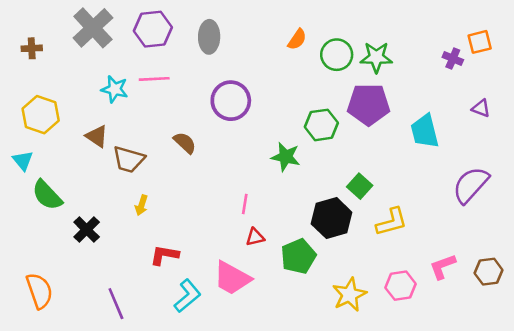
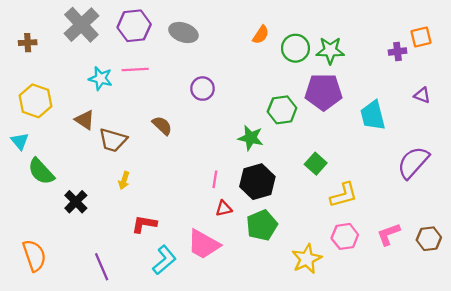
gray ellipse: (209, 37) -> (183, 32), turned -72
purple cross: (453, 59) -> (397, 52), turned -30
purple circle: (231, 101) -> (202, 89), size x0.7
black hexagon: (332, 218) -> (257, 182), moved
pink hexagon: (400, 286) -> (345, 236), moved

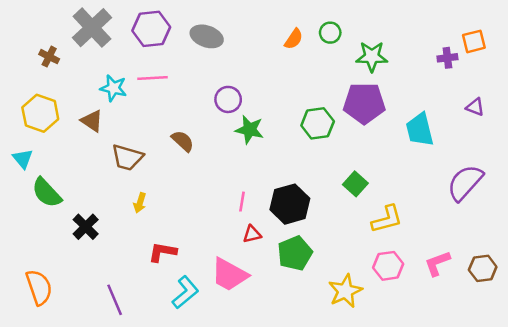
brown cross: (28, 43) -> (49, 57), moved, turned 30
green circle: (295, 48) -> (330, 33), moved, size x0.7
brown triangle: (85, 120) -> (92, 121), moved
green star: (251, 138) -> (250, 130), moved

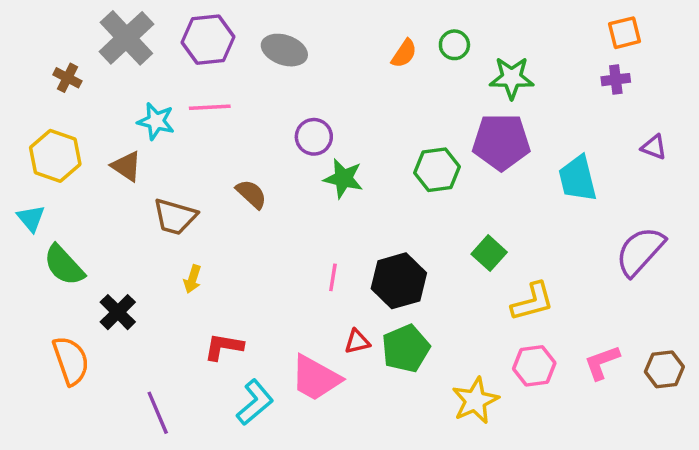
orange square: (474, 41) -> (624, 33), moved
red triangle: (252, 234) -> (357, 342), moved
orange semicircle: (39, 287) -> (71, 361), moved

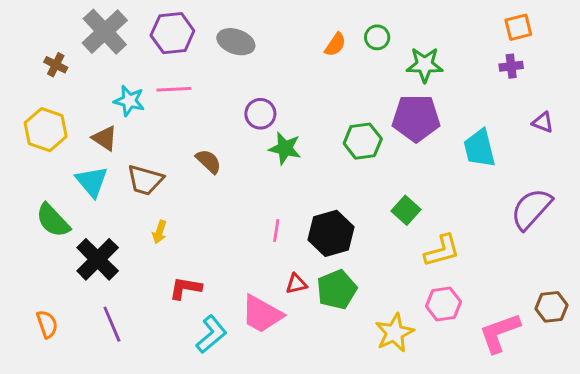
cyan triangle: (31, 218) -> (92, 181), moved, size x1.4
black cross: (118, 312) -> (98, 259), size x1.4
orange semicircle: (71, 361) -> (47, 324), moved, size x0.7
pink L-shape: (602, 362) -> (500, 333), moved, size x1.4
purple line: (158, 413) -> (112, 324), moved

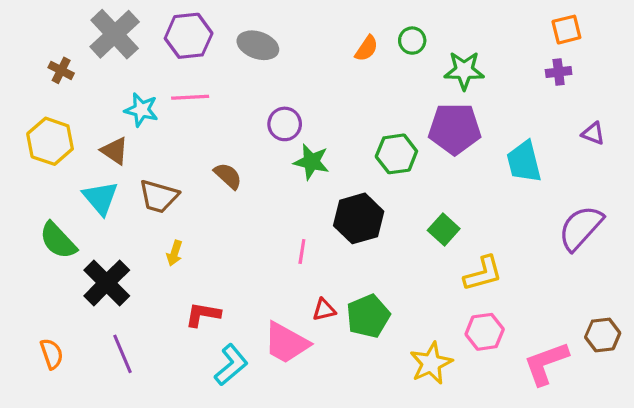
black hexagon: (331, 233) -> (359, 218), moved

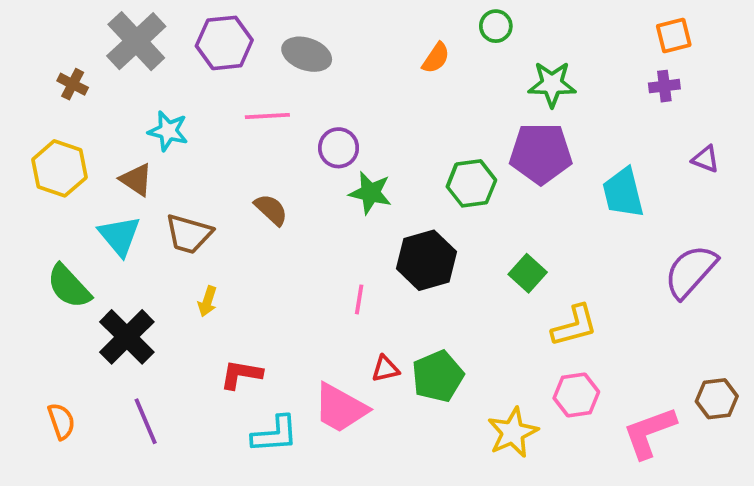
green circle: (412, 41) -> (496, 26), moved
pink line: (190, 97) -> (267, 116), moved
cyan L-shape: (231, 365) -> (275, 434), turned 36

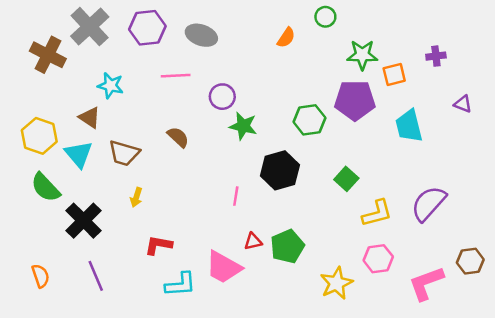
orange square: (674, 35) -> (394, 74), moved
brown cross: (73, 84) -> (48, 55), size x1.8
yellow hexagon: (60, 168) -> (39, 136), moved
purple semicircle: (691, 271) -> (429, 203), moved

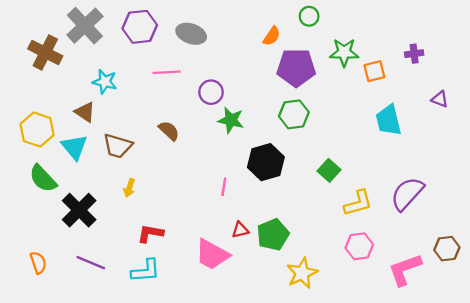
purple pentagon: (355, 100) -> (296, 68), moved
purple line: (96, 276) -> (91, 263), turned -44
yellow star: (336, 283) -> (302, 273), moved
cyan L-shape: (181, 284) -> (146, 271), moved

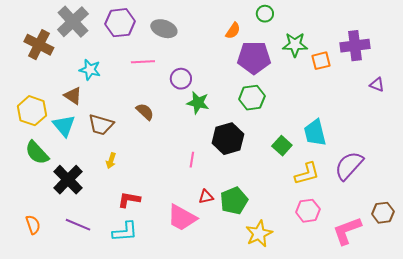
purple cross: (414, 54) -> (355, 46), size x1.8
cyan trapezoid: (388, 120) -> (315, 133), moved

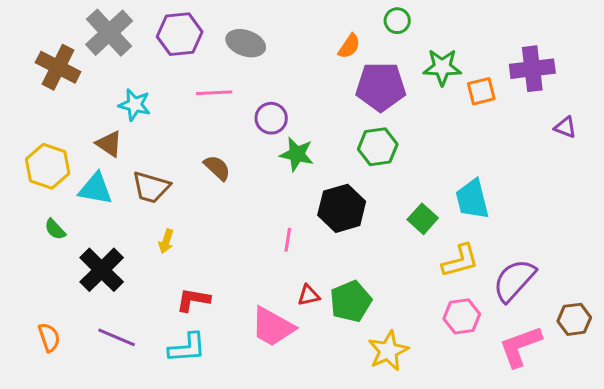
cyan triangle: (64, 126) -> (96, 189), turned -40
green semicircle: (37, 153) -> (55, 229), size x0.6
purple semicircle: (349, 166) -> (514, 280), moved

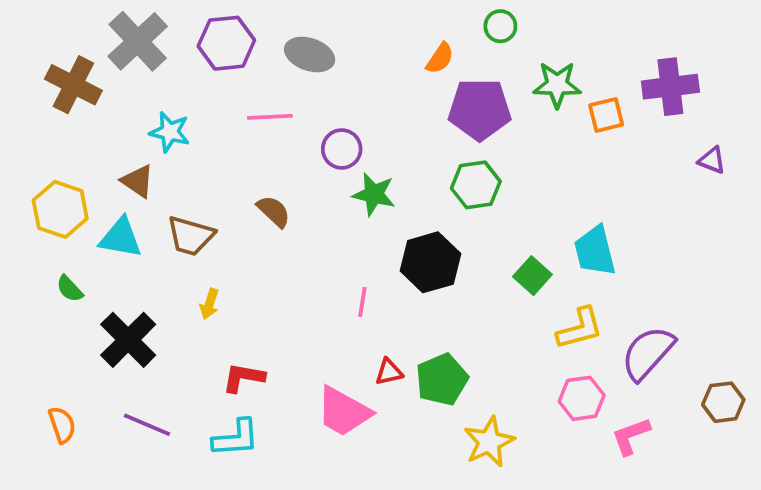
pink L-shape: (520, 346) -> (631, 436), moved, size x0.7

